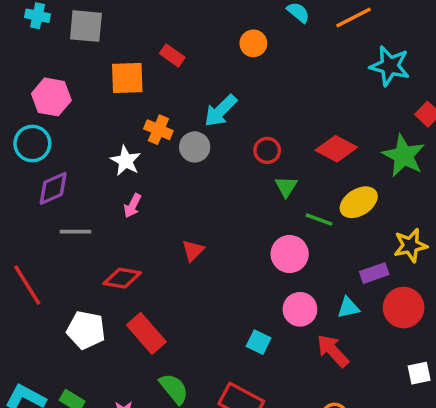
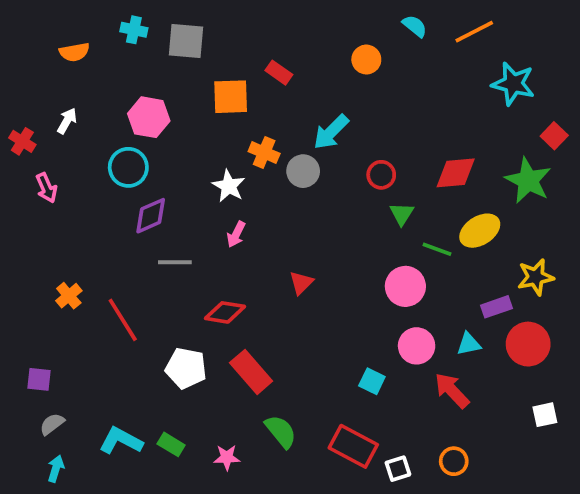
red diamond: (336, 149) -> (456, 173), turned -33

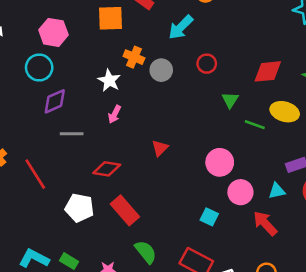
cyan arrow: (331, 132) -> (181, 27), moved
red circle: (381, 175) -> (207, 64), moved
yellow ellipse: (480, 231) -> (285, 112), turned 48
pink circle: (405, 286) -> (220, 162), moved

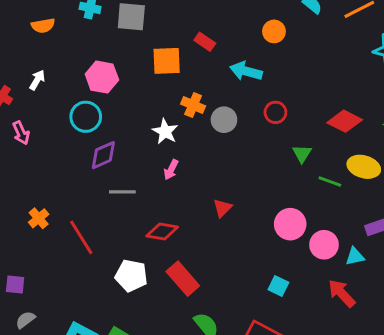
cyan arrow: (181, 27) -> (246, 71), turned 60
red diamond: (268, 71) -> (345, 121), turned 32
pink circle: (240, 192) -> (324, 245), moved

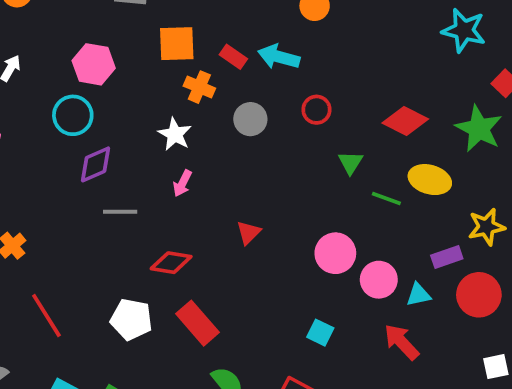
red rectangle: (205, 42) -> (233, 57), moved
orange cross: (193, 105) -> (199, 87), moved
red line: (81, 237) -> (46, 316), moved

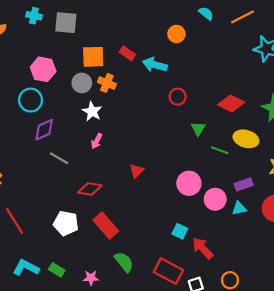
red rectangle: (233, 57) -> (127, 53), moved
gray circle: (250, 119) -> (82, 83), moved
gray line: (120, 212) -> (59, 158), turned 30
purple rectangle: (447, 257) -> (244, 184), moved
red arrow: (401, 342) -> (203, 248), moved

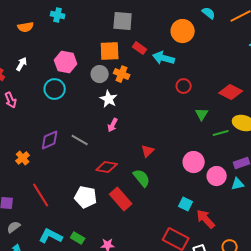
gray square: (66, 23) -> (123, 21), moved
orange circle: (176, 34) -> (183, 31), size x1.5
purple diamond: (44, 130) -> (50, 140), moved
green line: (220, 150) -> (221, 133), turned -35
green semicircle: (124, 262) -> (142, 178), moved

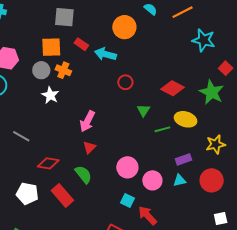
pink arrow: (113, 125) -> (87, 121), moved, size x1.5
pink circle: (194, 162) -> (127, 167), moved
pink circle: (217, 176) -> (152, 180), moved

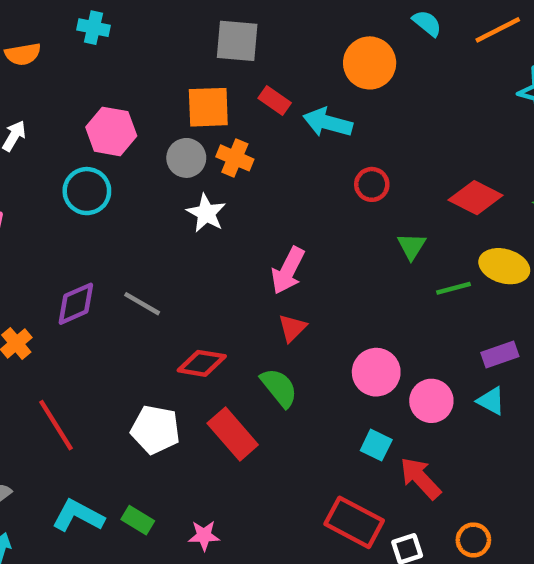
cyan triangle: (180, 180) -> (491, 401), turned 40

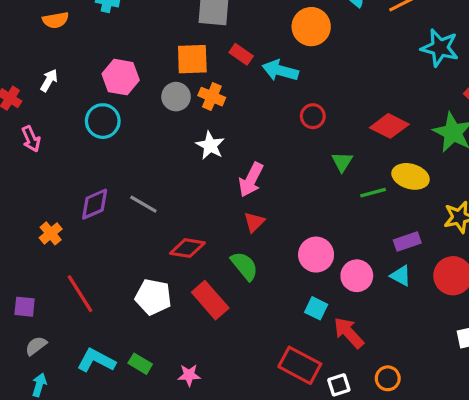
white star: (206, 213) -> (210, 145), moved

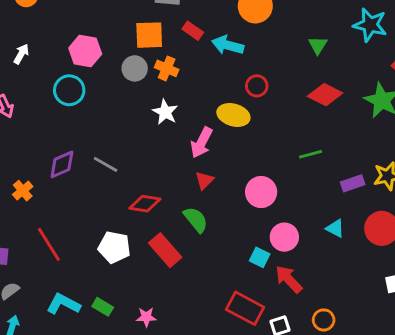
green triangle: (342, 162) -> (318, 45), moved
yellow ellipse: (411, 176) -> (233, 115), moved
purple rectangle: (407, 242) -> (353, 183), moved
pink circle: (316, 255) -> (261, 192), moved
pink circle: (357, 276) -> (284, 237), moved

